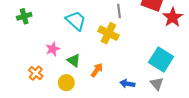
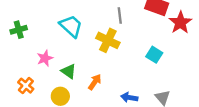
green cross: (24, 16) -> (19, 30), moved
cyan square: (161, 59) -> (154, 55), moved, size x0.6

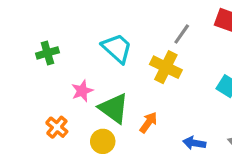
gray line: (120, 15) -> (182, 34), turned 42
green triangle: (69, 71) -> (114, 108), size x1.5

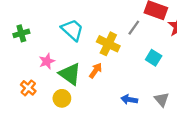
gray line: (182, 34) -> (134, 28), moved
orange arrow: (148, 122) -> (96, 71), moved

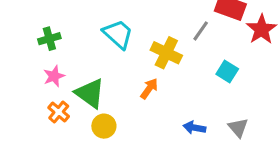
pink star: (47, 61) -> (54, 76), moved
green triangle: (70, 74) -> (90, 93), moved

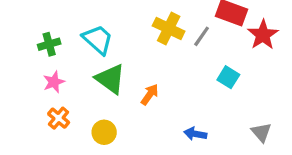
cyan trapezoid: (118, 34) -> (98, 39), moved
yellow cross: (166, 53) -> (169, 28), moved
green triangle: (90, 93) -> (110, 79), moved
gray triangle: (238, 128) -> (261, 132), moved

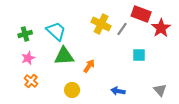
cyan square: (228, 77) -> (139, 55), turned -32
green triangle: (110, 79) -> (64, 56), turned -40
yellow circle: (104, 132) -> (72, 90), moved

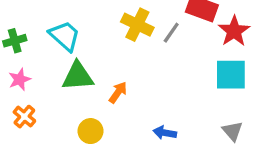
cyan square: (139, 55) -> (231, 75), moved, size x1.5

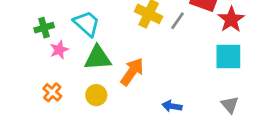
pink star: (20, 79) -> (59, 50), moved
orange arrow: (118, 92) -> (132, 72), size x1.5
yellow circle: (91, 131) -> (96, 95), moved

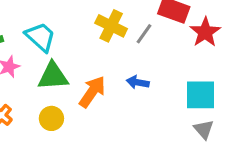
cyan square: (228, 57) -> (200, 95), moved
blue arrow: (172, 106) -> (138, 82), moved

